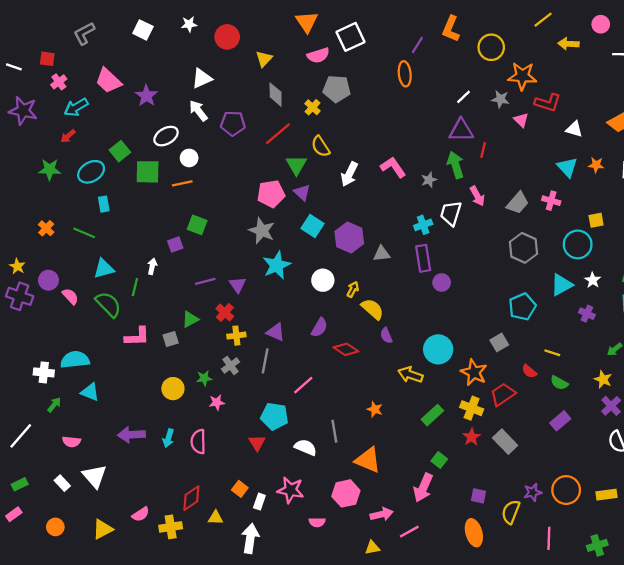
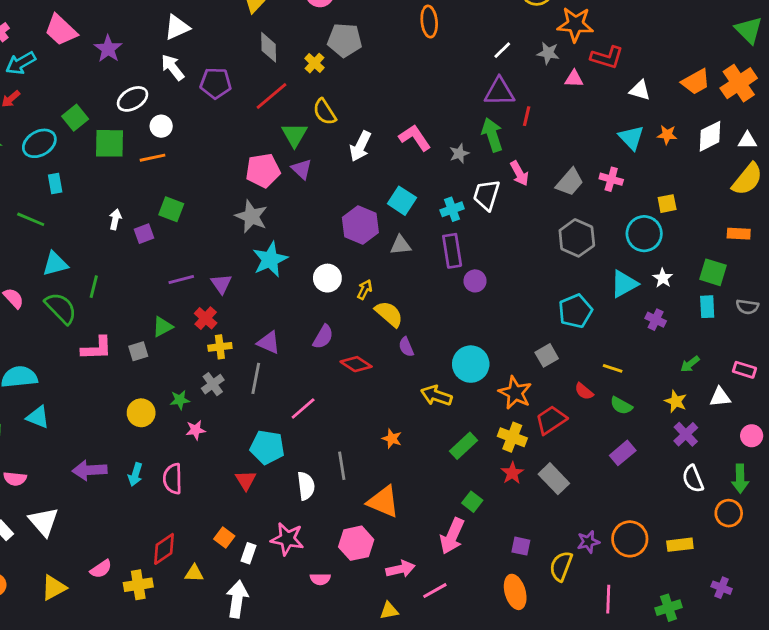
pink triangle: (521, 120) -> (574, 79), turned -42
cyan square: (312, 226) -> (402, 201), moved
white arrow: (152, 266) -> (115, 219), moved
white semicircle: (306, 447) -> (306, 486), turned 60

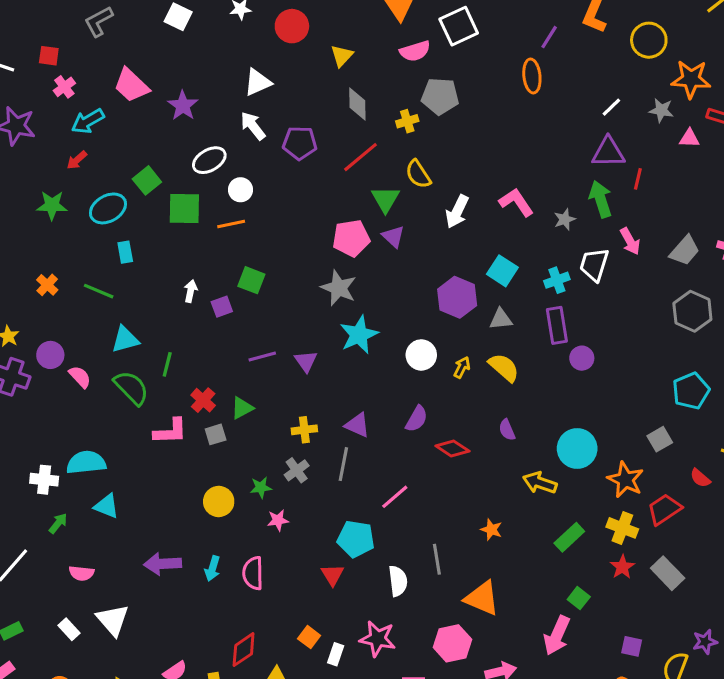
yellow cross: (315, 63) -> (407, 121), turned 30
yellow semicircle: (389, 314) -> (504, 367), moved
red cross: (206, 318) -> (203, 400), moved

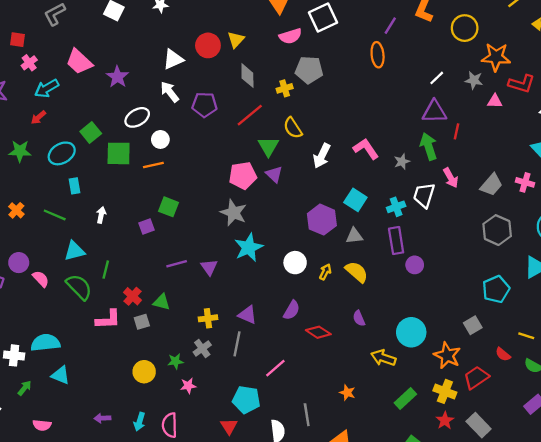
red circle: (292, 26) -> (208, 45), moved
white arrow: (191, 291) -> (101, 215), moved
green triangle: (242, 408) -> (162, 302), turned 42
purple arrow: (163, 564) -> (102, 418), size x0.6

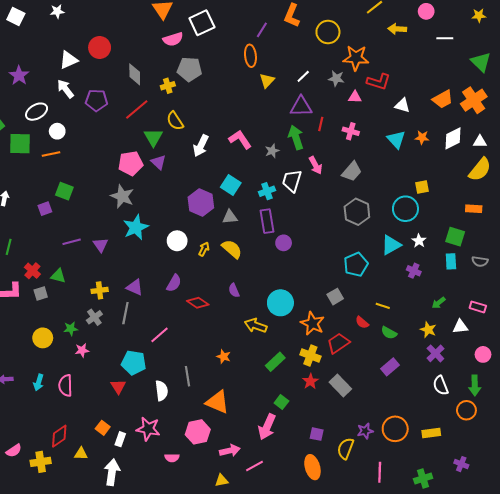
yellow triangle: (236, 40) -> (267, 81), moved
pink cross: (525, 182) -> (351, 131), moved

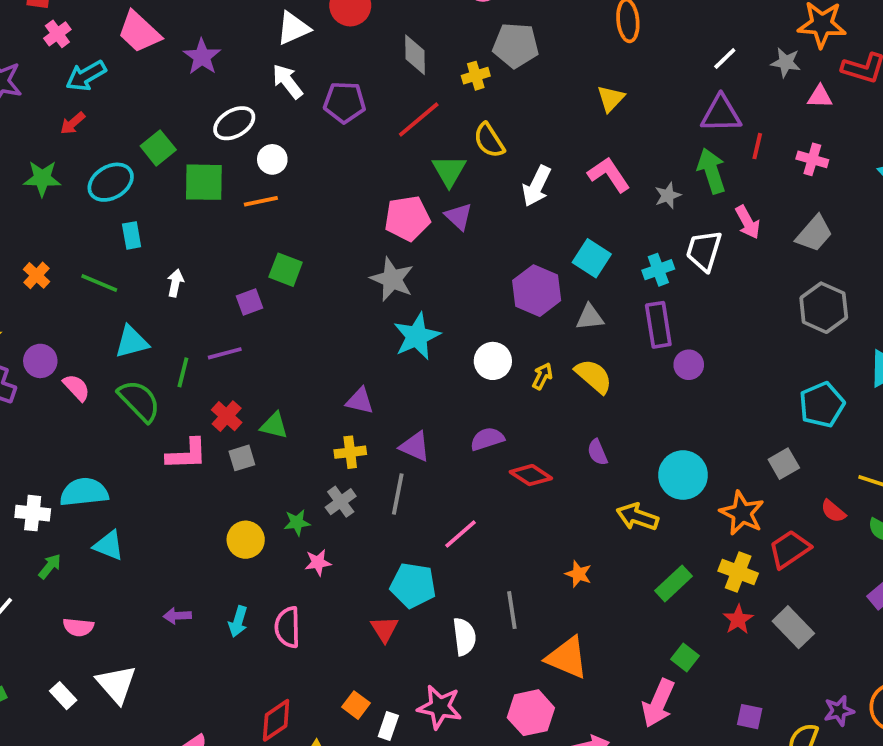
yellow triangle: (267, 81) -> (611, 99), moved
purple line: (72, 242) -> (225, 353), moved
purple triangle: (101, 245) -> (360, 401), moved, turned -42
purple semicircle: (174, 283) -> (487, 439), turned -138

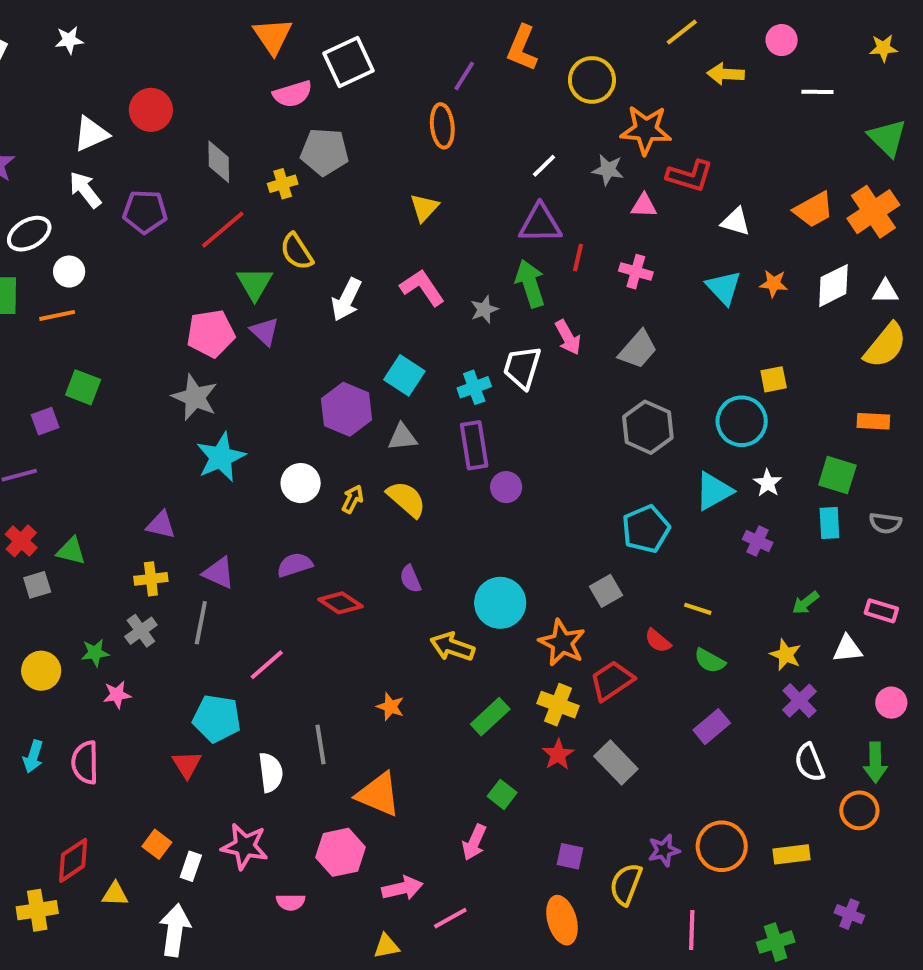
pink arrow: (658, 703) -> (474, 842), size x0.7

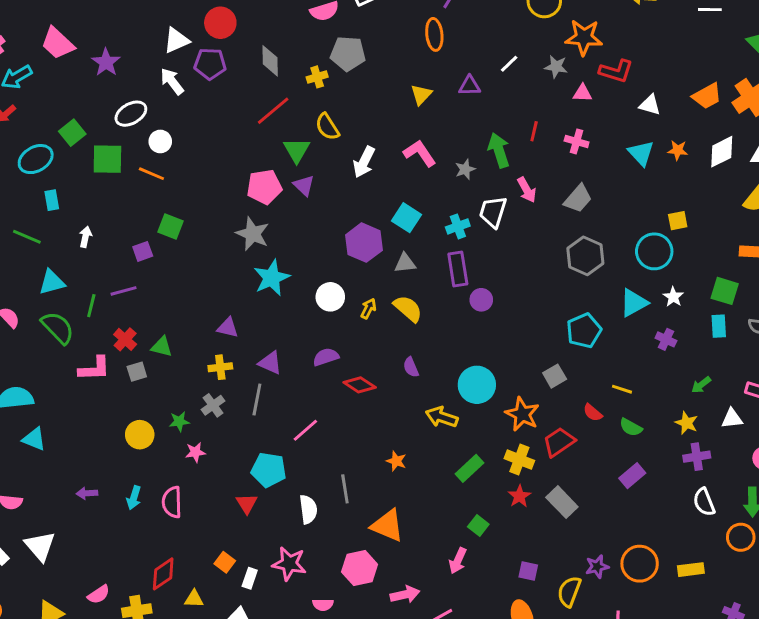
purple pentagon: (145, 212) -> (210, 64), moved
purple triangle: (540, 224) -> (470, 86), moved, size x0.7
orange line: (57, 315) -> (151, 174), turned 35
purple cross: (800, 701) -> (697, 457), turned 35

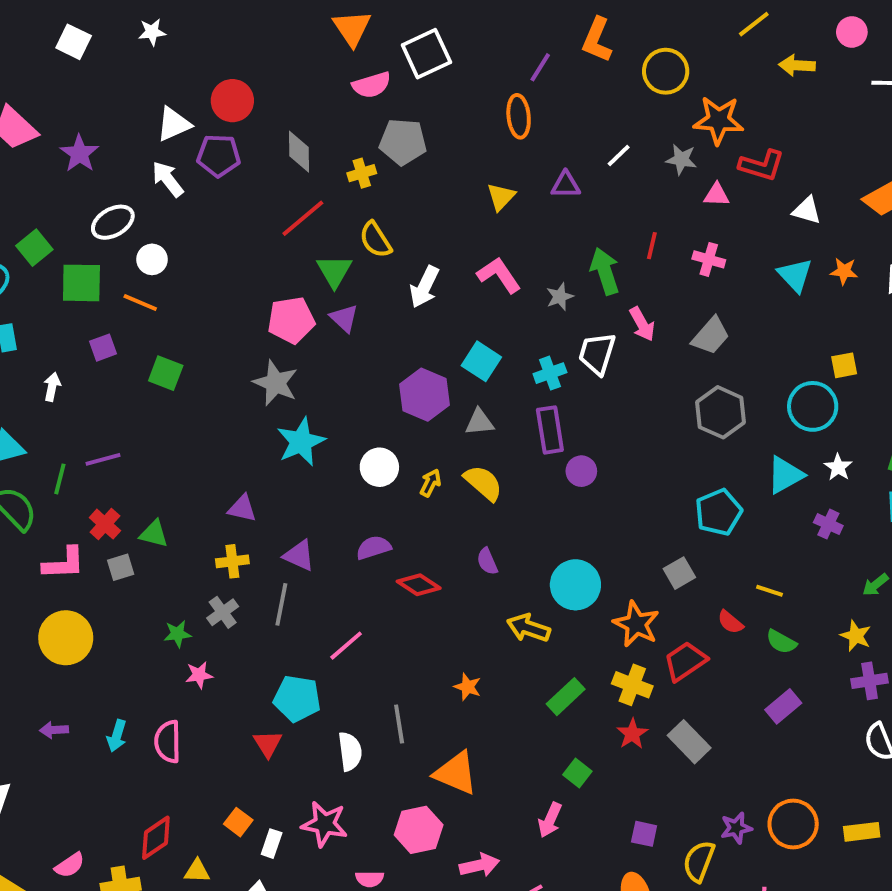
purple square: (143, 251) -> (103, 348), moved
yellow circle: (140, 435) -> (66, 638), moved, size x1.4

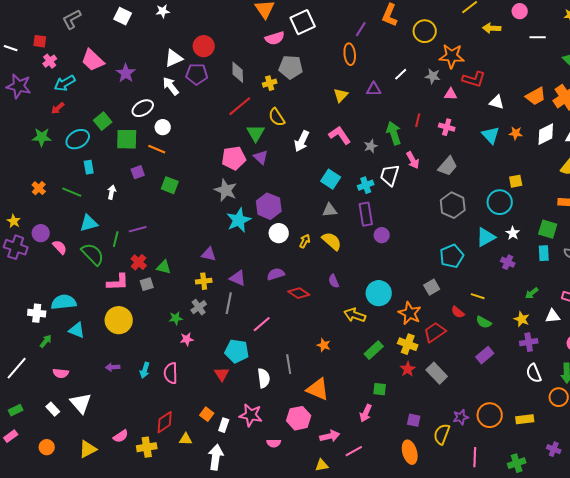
purple hexagon: (424, 395) -> (269, 206), moved
green square: (577, 773) -> (380, 389), turned -32

